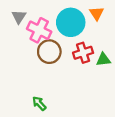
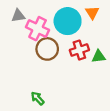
gray triangle: (19, 17) -> (18, 16), turned 48

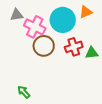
orange triangle: (92, 13) -> (86, 12), turned 40
green arrow: (38, 98) -> (24, 92), moved

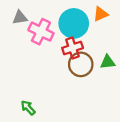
brown circle: (44, 46) -> (81, 64), moved
red cross: (74, 47) -> (73, 48), moved

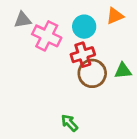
cyan circle: (74, 23) -> (84, 27), size x0.7
green arrow: (28, 108) -> (69, 123), moved

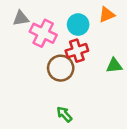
brown circle: (92, 73) -> (61, 68), moved

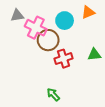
red cross: (77, 51) -> (64, 59), moved
brown circle: (61, 68) -> (48, 40), moved

